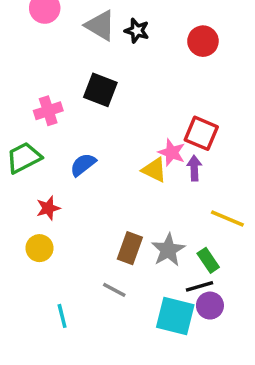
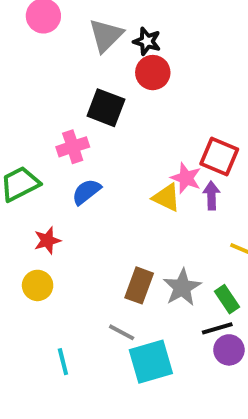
gray triangle: (100, 25) -> (106, 35), turned 44
red circle: (203, 41) -> (153, 73), moved
pink cross: (48, 111) -> (73, 147), moved
cyan square: (175, 316) -> (151, 362), moved, turned -30

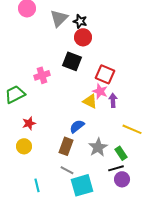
black square: (106, 108) -> (72, 61), moved
red square: (219, 157) -> (105, 74), moved
blue semicircle: (86, 192) -> (77, 126), moved
brown rectangle: (139, 285) -> (66, 146), moved

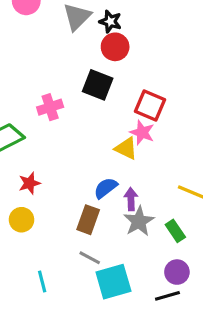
purple arrow: (113, 100) -> (131, 199), moved
black line: (116, 168) -> (167, 296), moved

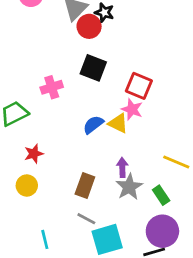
red circle: (115, 47) -> (89, 26), moved
blue semicircle: (106, 188) -> (93, 125), moved
purple circle: (177, 272) -> (162, 231), size x1.5

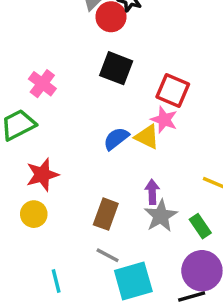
pink cross: (52, 87) -> (42, 84), moved, turned -35
red star: (34, 154) -> (42, 175), size x1.4

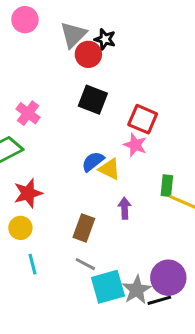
yellow triangle: (147, 137) -> (109, 169), moved
gray star: (161, 216) -> (137, 290), moved
green rectangle: (200, 226) -> (167, 186), moved, turned 40
cyan line: (56, 281) -> (33, 264), moved

